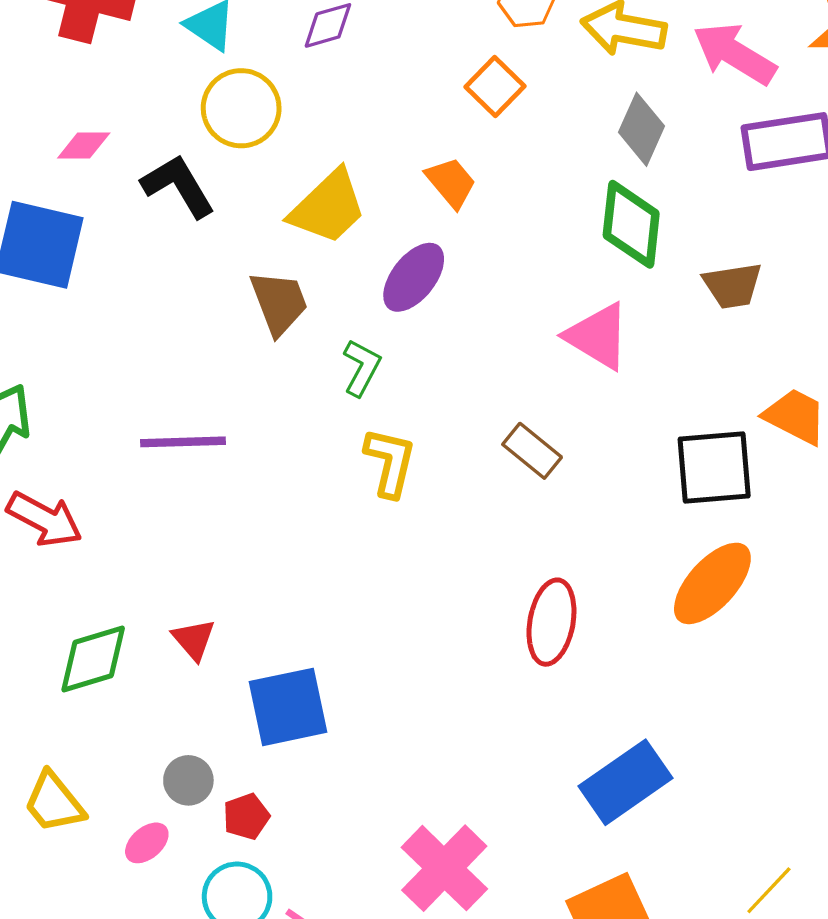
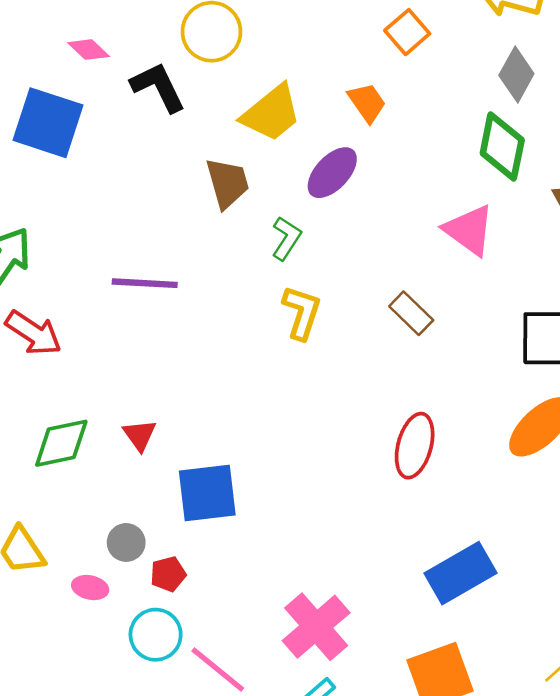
pink diamond: (84, 145) -> (89, 50), turned 39
pink ellipse: (147, 843) -> (90, 588), turned 48

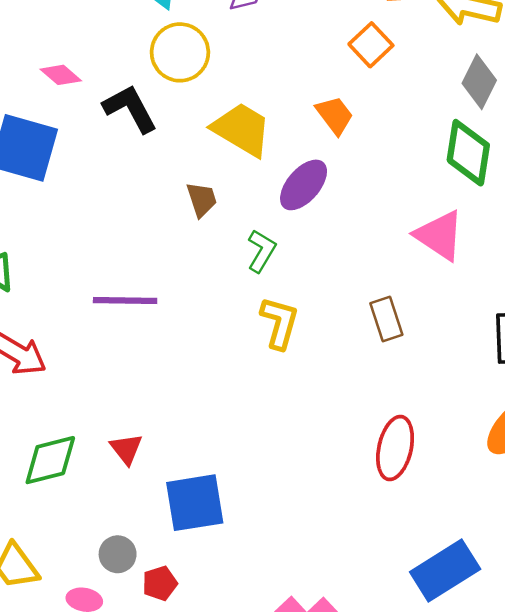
yellow trapezoid: (271, 113) -> (242, 129), turned -108
brown trapezoid: (227, 183) -> (202, 199), size x0.7
brown rectangle: (411, 313) -> (386, 319), turned 30

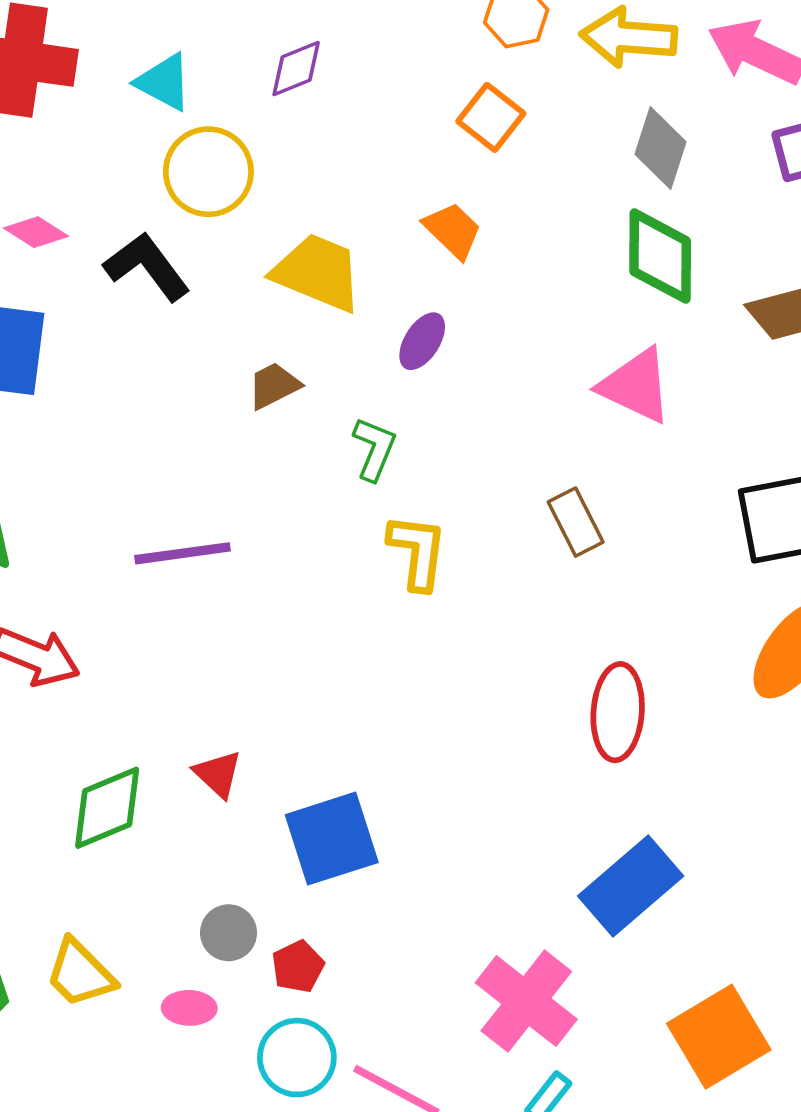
purple ellipse: (304, 185) -> (422, 341), size x0.7
brown trapezoid: (202, 199) -> (274, 386), turned -90
blue rectangle: (445, 571) -> (631, 886), moved

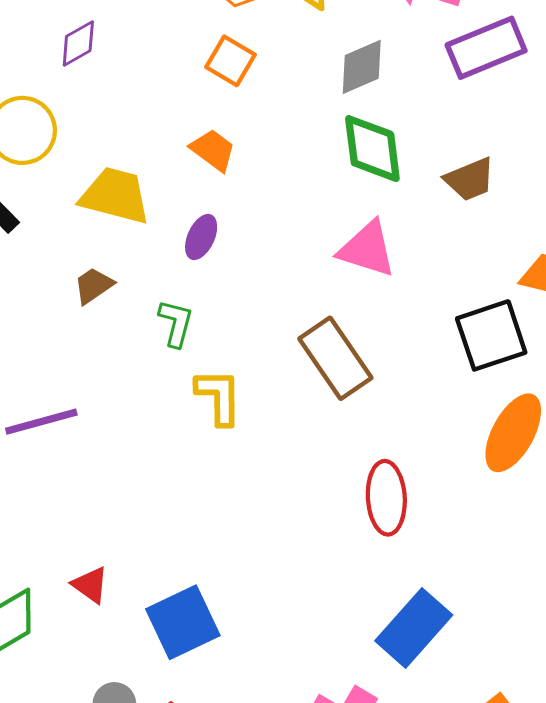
gray diamond: (661, 148) -> (362, 67), turned 56
brown rectangle: (576, 522) -> (335, 358), size x1.6

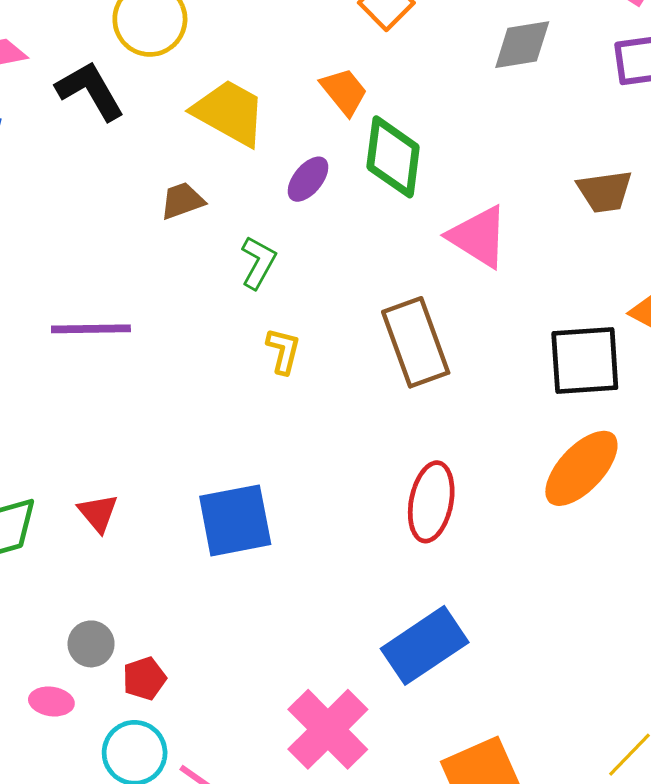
green diamond: (372, 149) -> (393, 157), moved
yellow L-shape: (219, 397) -> (283, 351), size x0.7
blue square: (183, 622) -> (235, 520), moved

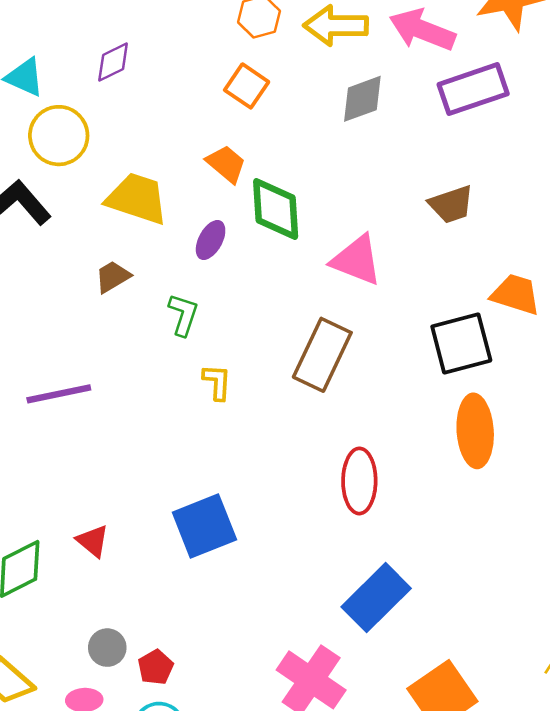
brown rectangle: (416, 342) -> (322, 355), turned 56
orange ellipse: (581, 468) -> (475, 431), turned -36

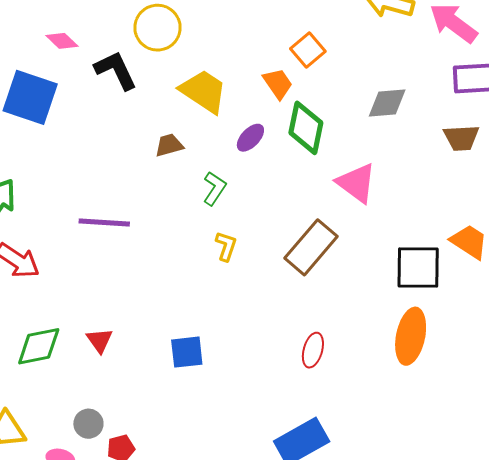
orange square: (247, 86) -> (308, 50), moved
gray diamond: (362, 99) -> (387, 103), moved
brown trapezoid: (451, 204) -> (461, 138), moved
red ellipse: (359, 481) -> (313, 350), size x0.7
blue square: (204, 526) -> (187, 352), size x0.7

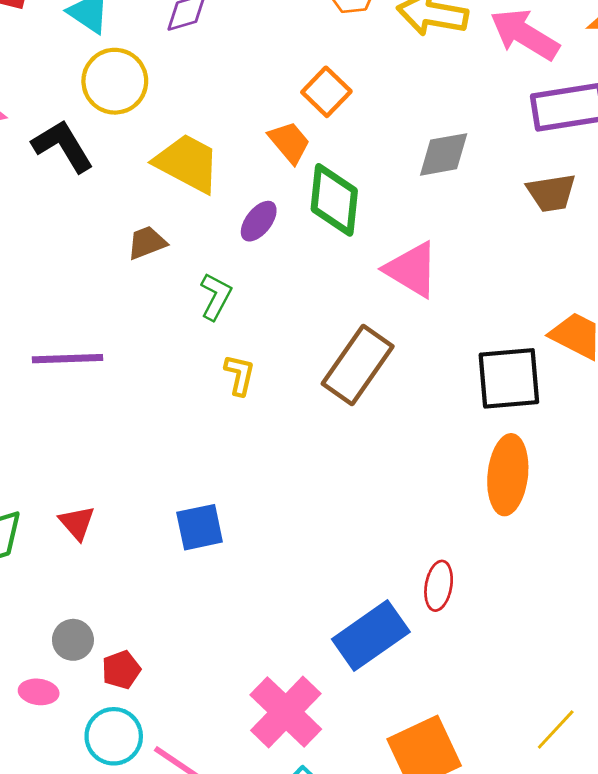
red ellipse: (313, 350) -> (439, 586), moved

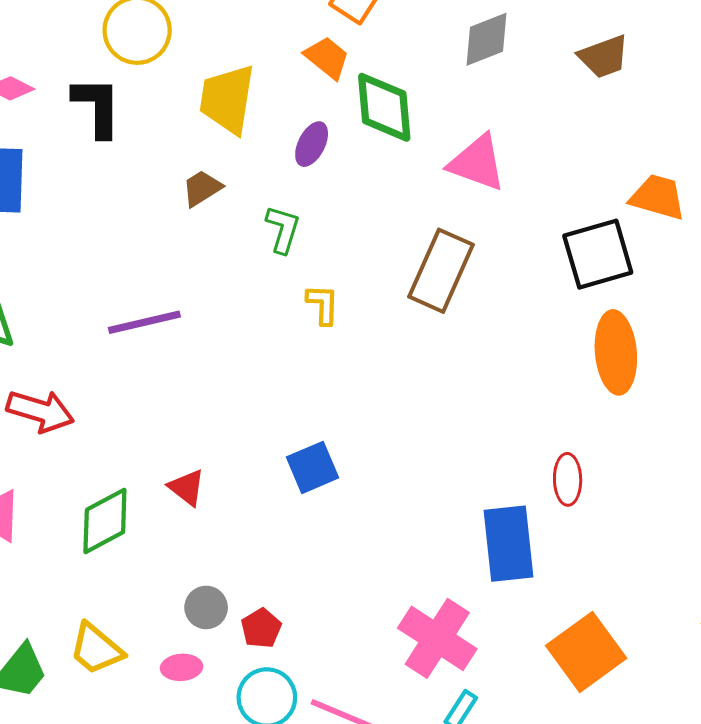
black L-shape: (63, 146) -> (97, 107), turned 42
yellow trapezoid: (187, 163) -> (227, 99), turned -98
blue rectangle: (371, 636) -> (509, 544), turned -50

